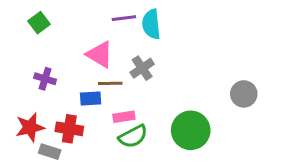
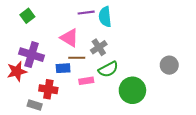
purple cross: (45, 79) -> (32, 55), size x1.6
red star: (30, 127) -> (17, 71), moved
green semicircle: (133, 136) -> (108, 69), moved

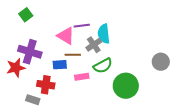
purple line: (86, 13) -> (82, 26), moved
cyan semicircle: (105, 17) -> (104, 34), moved

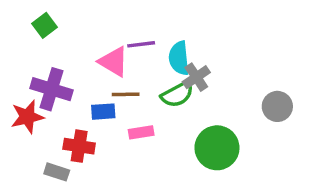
gray cross: (94, 45) -> (196, 77), moved
green semicircle: (103, 66) -> (177, 94), moved

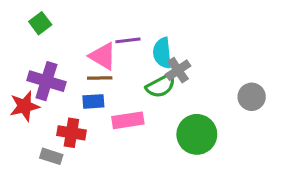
brown line: (126, 94) -> (100, 78), moved
pink rectangle: (141, 132) -> (128, 120), size x1.4

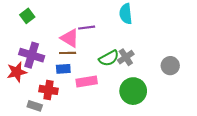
cyan semicircle: (162, 53) -> (126, 14), moved
gray cross: (178, 70) -> (126, 57), moved

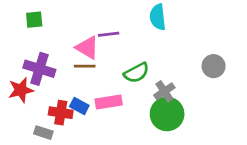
green square: (27, 16) -> (34, 20), turned 32
gray cross: (126, 57) -> (164, 91), moved
gray circle: (170, 66) -> (214, 66), moved
blue rectangle: (63, 69) -> (79, 106), moved, turned 32

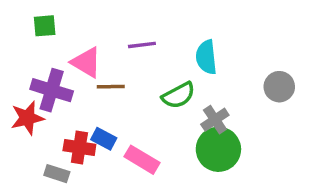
cyan semicircle: (158, 17) -> (206, 57), moved
pink triangle: (87, 48) -> (86, 62), moved
pink rectangle: (109, 102) -> (142, 160), moved, turned 40

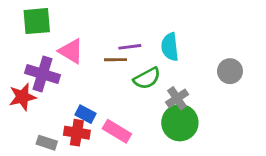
green square: (45, 26) -> (37, 21), size x1.5
purple line: (142, 45) -> (130, 47), moved
brown line: (111, 87) -> (115, 60), moved
red cross: (79, 148) -> (77, 133), moved

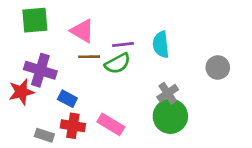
pink triangle: (71, 51) -> (82, 31), moved
brown line: (115, 60) -> (89, 57), moved
green semicircle: (147, 78) -> (118, 63), moved
blue rectangle: (85, 114) -> (67, 99), moved

